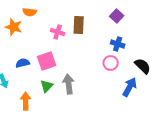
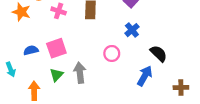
pink cross: (58, 32) -> (59, 11), moved
blue cross: (118, 44) -> (132, 30), turned 32
pink circle: (111, 63) -> (112, 53), moved

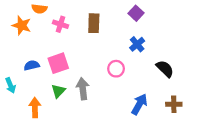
blue arrow: (145, 76) -> (139, 104), moved
brown cross: (181, 88) -> (174, 104), moved

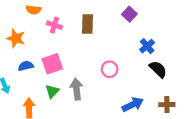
orange star: (22, 25) -> (16, 38), moved
blue cross: (137, 44) -> (147, 46), moved
blue arrow: (139, 104) -> (133, 105), turned 35

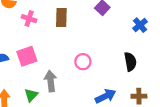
blue cross: (147, 46) -> (140, 25), moved
black semicircle: (158, 69) -> (130, 62), turned 36
green triangle: (52, 91) -> (31, 95), moved

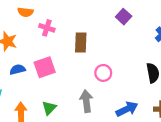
brown rectangle: (61, 17) -> (81, 42), moved
gray arrow: (51, 81) -> (86, 101), moved

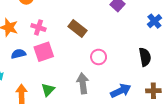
pink cross: (47, 28) -> (38, 27), moved
brown rectangle: (81, 42) -> (77, 29), turned -54

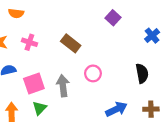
pink square: (44, 52) -> (34, 83), moved
gray arrow: (83, 83) -> (63, 86), moved

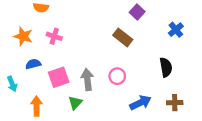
brown rectangle: (71, 43) -> (123, 37), moved
pink circle: (93, 73) -> (117, 76), moved
green triangle: (39, 108) -> (75, 103), moved

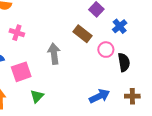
blue cross: (176, 30) -> (120, 26), moved
pink circle: (117, 76) -> (106, 50), moved
gray arrow: (87, 79) -> (54, 54), moved

